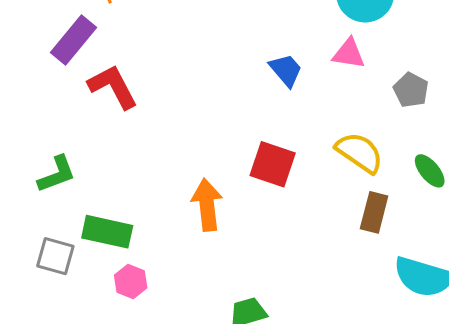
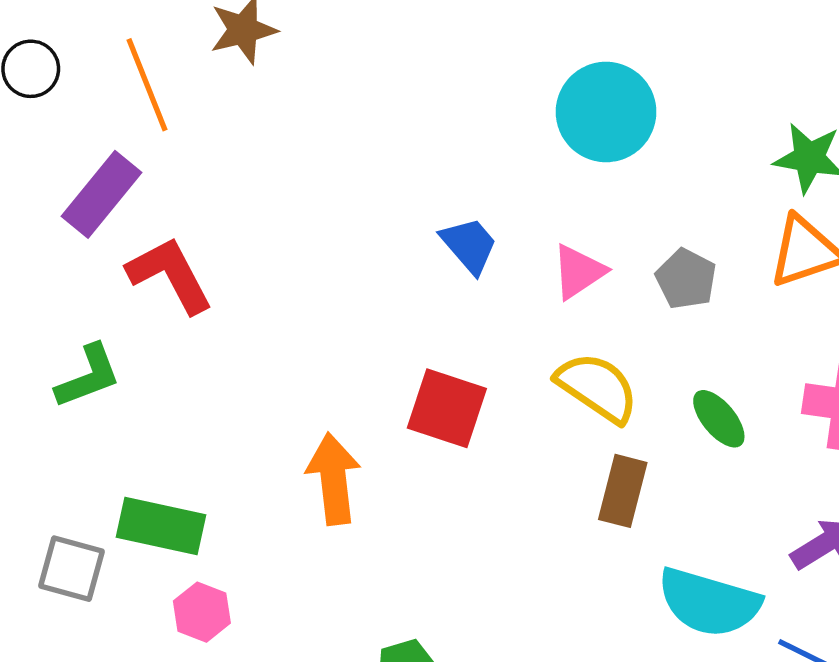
pink triangle: (349, 54) -> (579, 272), moved, turned -42
green L-shape: (57, 174) -> (88, 376), moved

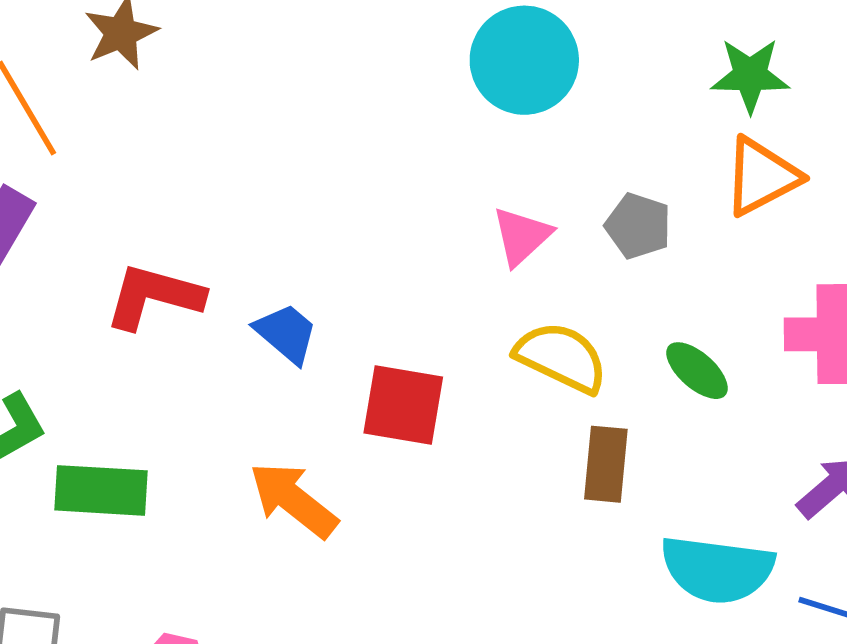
blue trapezoid: (469, 245) -> (286, 333), moved
red L-shape: (170, 275) -> (154, 296), moved, turned -38
orange arrow: (334, 479) -> (293, 500), turned -36
green rectangle: (161, 526) -> (101, 490), moved

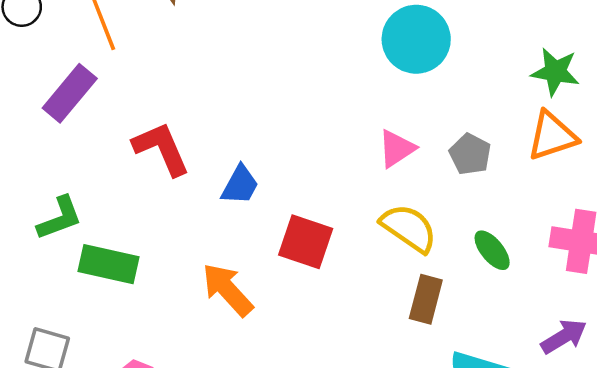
red L-shape: (154, 296) -> (161, 149), turned 42
blue trapezoid: (286, 333) -> (240, 185), turned 69

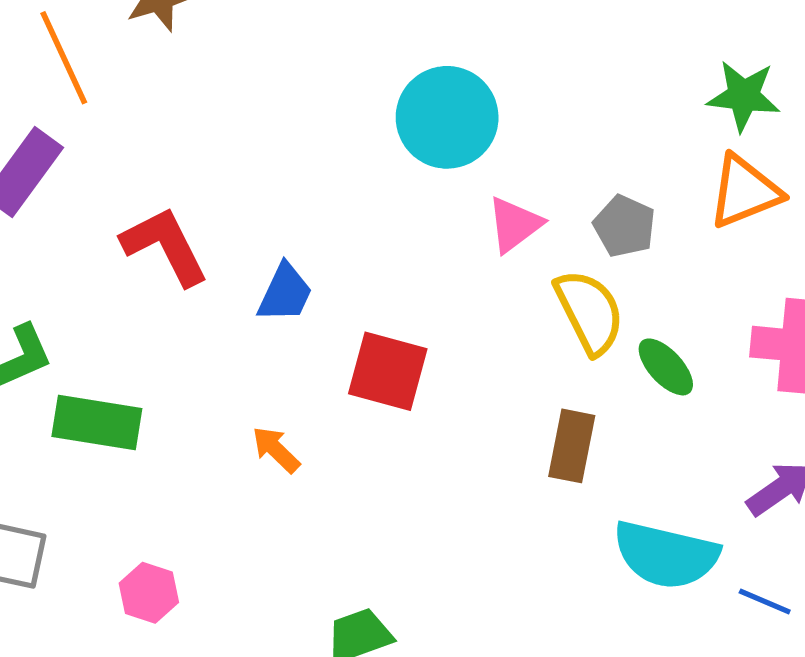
cyan circle: (416, 39) -> (447, 117), moved
yellow semicircle: (409, 228) -> (589, 312), moved, turned 32
orange arrow: (227, 290) -> (276, 450), size x0.6

